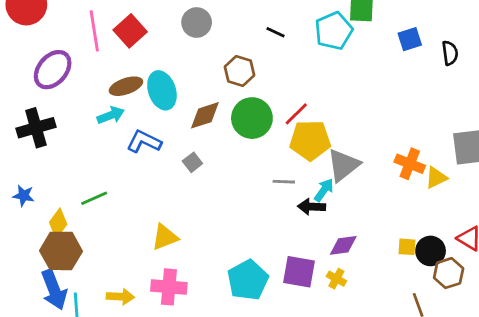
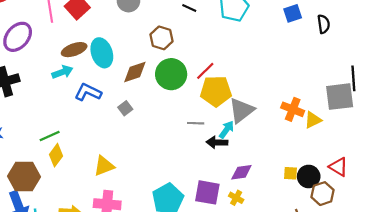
yellow diamond: (58, 223) -> (56, 155), moved

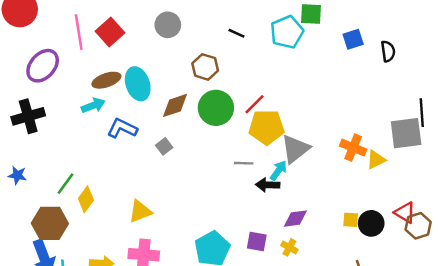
green line: (50, 136) -> (65, 184), moved, turned -30
purple square: (207, 192) -> (257, 241), size x0.7
brown hexagon: (323, 194) -> (418, 226), moved

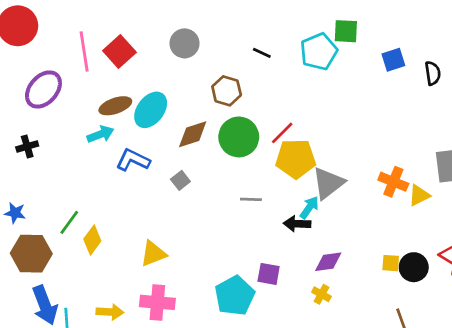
cyan ellipse: (138, 84) -> (151, 110), turned 56
black cross: (28, 116) -> (27, 146), size x0.6
gray line: (244, 163) -> (251, 199), moved
brown hexagon: (50, 223) -> (31, 254), moved
purple square: (257, 241) -> (269, 274), moved

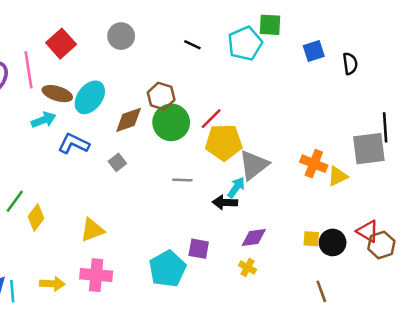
pink line: (84, 52) -> (29, 70), moved
brown hexagon: (227, 91) -> (161, 96), moved
brown ellipse: (115, 106) -> (57, 94), turned 36

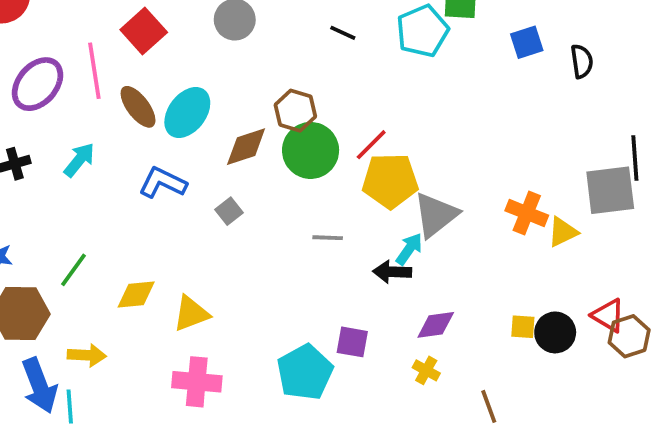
brown ellipse: (57, 94) -> (138, 107), turned 36
cyan arrow: (44, 120) -> (79, 160), moved, turned -30
yellow diamond: (36, 217) -> (136, 295), moved, turned 48
yellow arrow: (52, 284) -> (87, 355), moved
brown line: (321, 291) -> (489, 406), moved

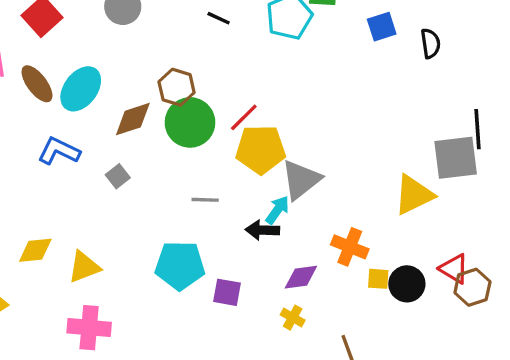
orange cross: (527, 213) -> (350, 247), moved
yellow triangle: (563, 232) -> (414, 195), size x1.5
cyan pentagon: (305, 372) -> (180, 265), moved, turned 30

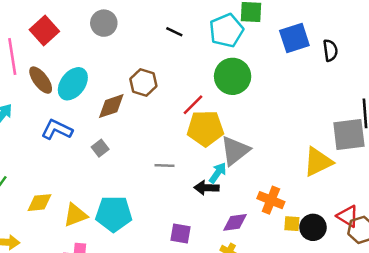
blue square: (382, 27) -> (294, 38), size x1.4
green circle: (190, 122) -> (233, 76), moved
cyan pentagon: (180, 265) -> (114, 214), moved

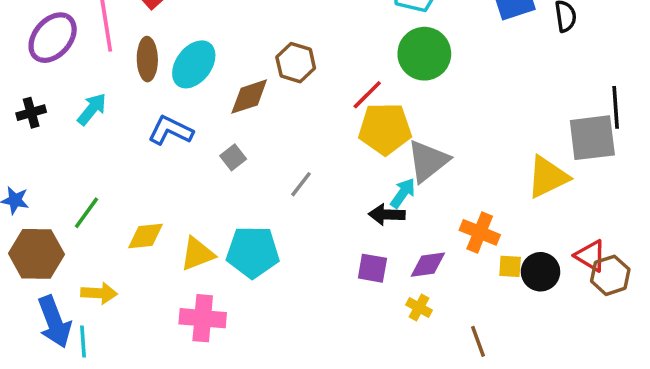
brown ellipse: (41, 80) -> (147, 59), turned 36
gray line: (164, 165) -> (301, 184), moved, turned -54
purple square: (181, 234) -> (372, 268), moved

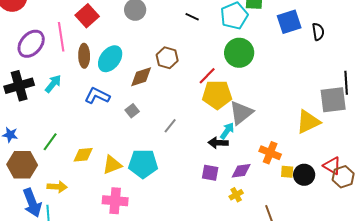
black cross: (31, 113) -> (19, 86), size x1.8
yellow cross: (419, 307) -> (236, 195), turned 32

